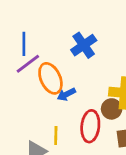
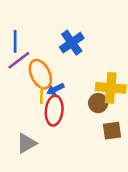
red ellipse: (90, 126) -> (54, 111), moved
yellow line: (56, 135) -> (42, 95), moved

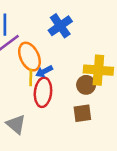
brown square: (112, 131) -> (82, 113), moved
gray triangle: (26, 143) -> (16, 124), turned -50

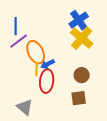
blue cross: (60, 26) -> (79, 20), moved
yellow cross: (98, 70) -> (82, 38), moved, turned 35

